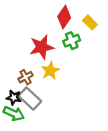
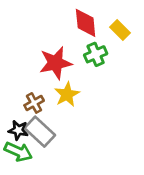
red diamond: (64, 17) -> (86, 23), turned -40

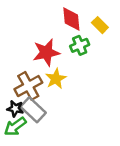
brown cross: (34, 103) -> (28, 86), size x1.6
green arrow: (18, 152) -> (15, 126), turned 120

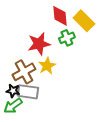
yellow rectangle: (100, 25) -> (84, 21), size x1.5
gray rectangle: (33, 110) -> (28, 92), turned -35

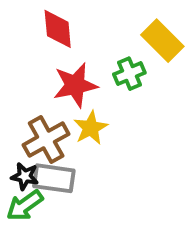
red diamond: (60, 16) -> (58, 29), moved

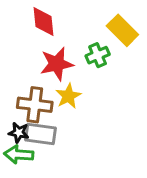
brown cross: (46, 139) -> (35, 105), turned 36
green arrow: (25, 205) -> (19, 154), turned 40

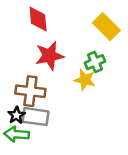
green cross: (98, 55) -> (95, 62), moved
yellow star: (68, 96) -> (85, 80), moved, turned -30
black star: (19, 133) -> (16, 115), turned 30

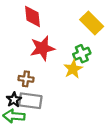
yellow star: (85, 80) -> (73, 69), turned 30
brown cross: (30, 91) -> (26, 79), size x0.6

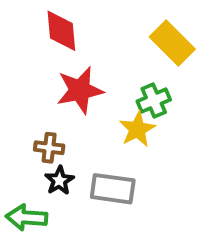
black star: (14, 100) -> (59, 181), moved
gray rectangle: (30, 101) -> (113, 189), moved

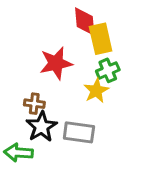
red diamond: (61, 31) -> (85, 21), moved
yellow rectangle: (172, 43) -> (101, 39), moved, turned 32
black star: (59, 181) -> (41, 127), size x1.5

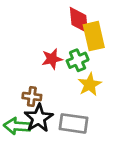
red star: (56, 63) -> (52, 59), size x0.7
green cross: (108, 70) -> (78, 60), moved
green arrow: (18, 153) -> (17, 126), moved

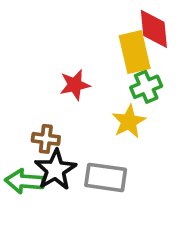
red diamond: (79, 20) -> (154, 29), moved
green cross: (78, 60) -> (146, 87), moved

